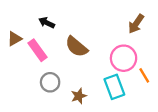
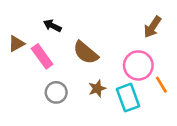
brown star: (79, 96) -> (97, 89), moved

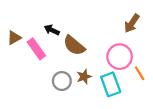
black arrow: (52, 26) -> (52, 30), moved
gray circle: (56, 92) -> (62, 81), moved

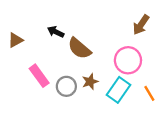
pink rectangle: (36, 49) -> (39, 76), moved
orange line: (140, 73) -> (149, 93), moved
cyan rectangle: (111, 84) -> (118, 90), turned 55

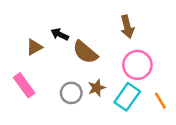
brown arrow: (141, 25) -> (127, 27), moved, turned -48
brown triangle: (15, 40) -> (34, 47), moved
pink rectangle: (39, 76) -> (24, 85), moved

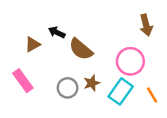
brown arrow: (127, 27) -> (146, 25), moved

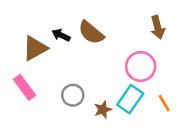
brown triangle: (33, 44) -> (35, 48), size x1.5
brown semicircle: (81, 49) -> (91, 33), moved
brown star: (92, 83) -> (103, 110), moved

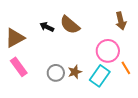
brown triangle: (35, 48) -> (15, 38), moved
orange line: (164, 103) -> (126, 68), moved
brown star: (103, 110) -> (75, 72), moved

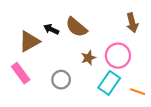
brown triangle: (15, 38) -> (29, 41), moved
orange line: (126, 68) -> (138, 92), moved, turned -40
brown star: (75, 72) -> (88, 58), moved

